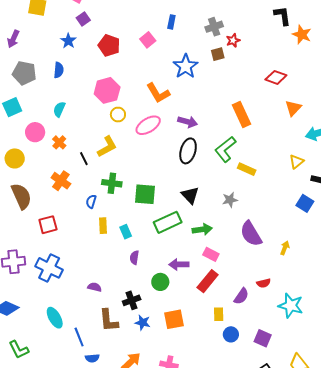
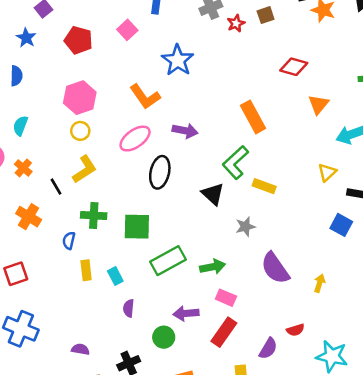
brown square: (218, 54) -> (266, 15), moved
yellow circle: (118, 115) -> (80, 131), moved
black ellipse: (188, 151) -> (160, 172), moved
black triangle: (190, 195) -> (213, 194), moved

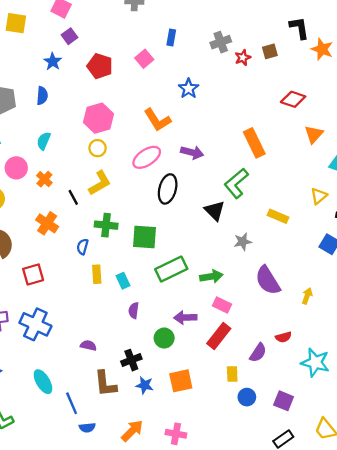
blue star: (178, 60) -> (189, 88), size x0.7
yellow rectangle: (264, 186) -> (278, 216), moved

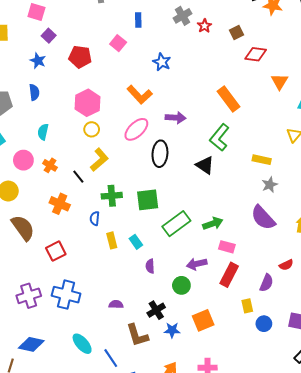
brown square: (270, 51) -> (236, 33), moved
gray star: (243, 242) -> (270, 185), moved

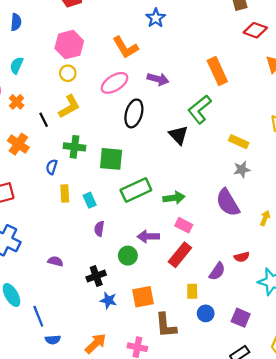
brown L-shape: (137, 335) -> (166, 325), moved

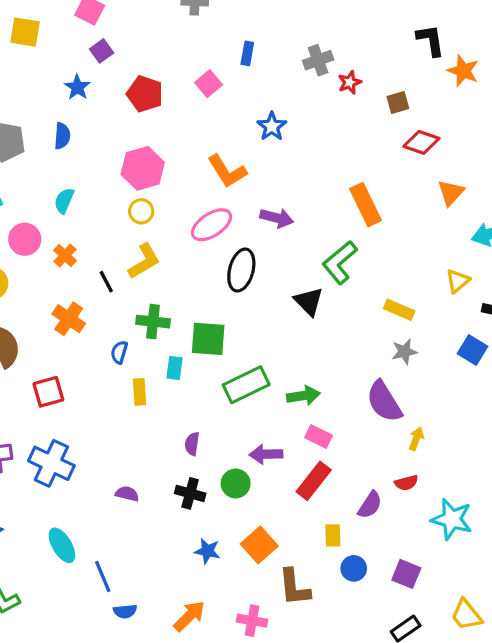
cyan rectangle: (90, 200) -> (174, 368), moved, turned 32
yellow arrow: (265, 218) -> (416, 439), moved
black cross: (96, 276) -> (190, 493), moved, turned 36
orange square: (143, 297) -> (259, 545), turned -30

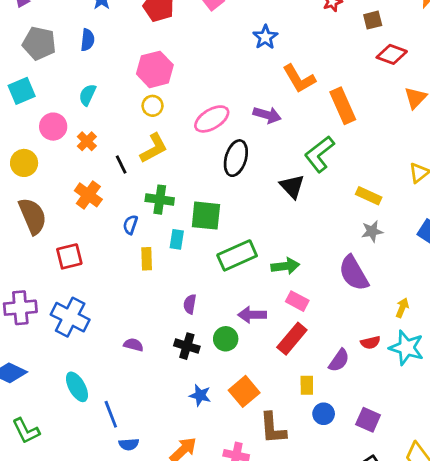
orange L-shape: (227, 171) -> (299, 79), moved
yellow arrow: (416, 439) -> (402, 308), moved
cyan star: (452, 519) -> (407, 348), moved

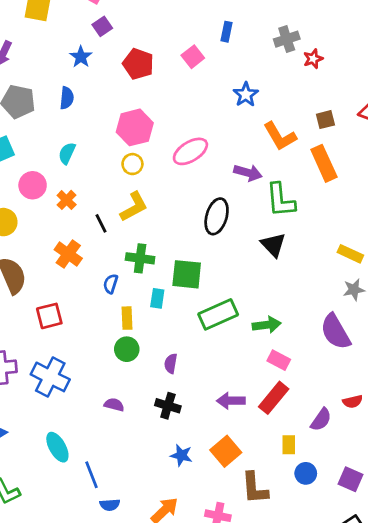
brown square: (373, 20) -> (325, 120), moved
pink ellipse: (212, 119) -> (190, 151), moved
green L-shape: (319, 154) -> (281, 200), moved, turned -57
purple arrow: (252, 315) -> (231, 401), moved
green circle: (226, 339) -> (127, 349), moved

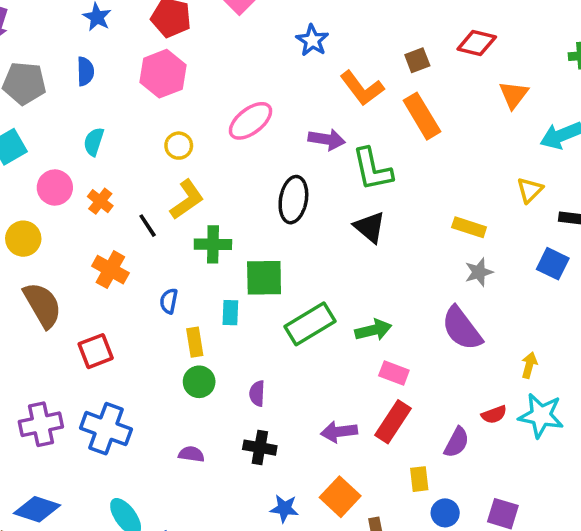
pink hexagon: (135, 127) -> (163, 74), moved
green cross: (140, 258) -> (213, 244), moved

